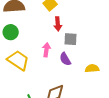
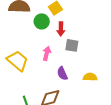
green circle: (11, 32) -> (42, 21), moved
purple semicircle: (65, 59) -> (62, 73), moved

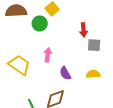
red arrow: (61, 29) -> (83, 30), moved
gray square: (72, 45) -> (94, 45), moved

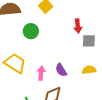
green circle: (40, 23) -> (31, 31), moved
pink arrow: (48, 55) -> (41, 73), moved

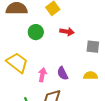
red arrow: (78, 26) -> (67, 32), moved, turned -80

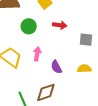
pink arrow: (42, 75) -> (37, 54), moved

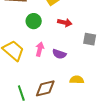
purple semicircle: (56, 67) -> (59, 54), moved, turned -48
yellow semicircle: (84, 69) -> (77, 80), moved

